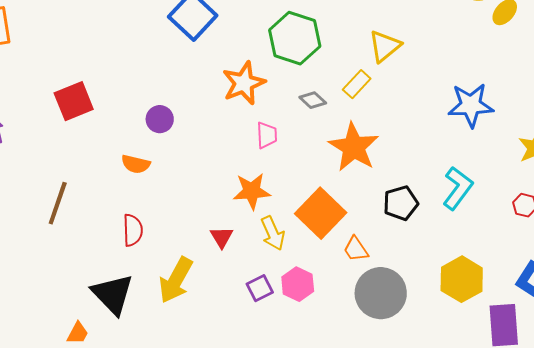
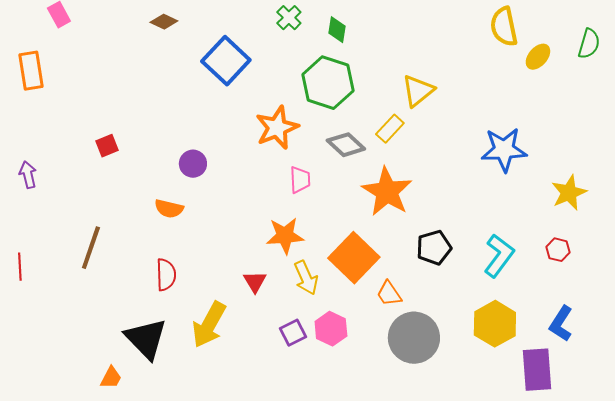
gray diamond: (313, 100) -> (346, 145), size x1.4
red square: (74, 101) -> (107, 146), size x0.6
cyan L-shape: (458, 188) -> (499, 256), moved

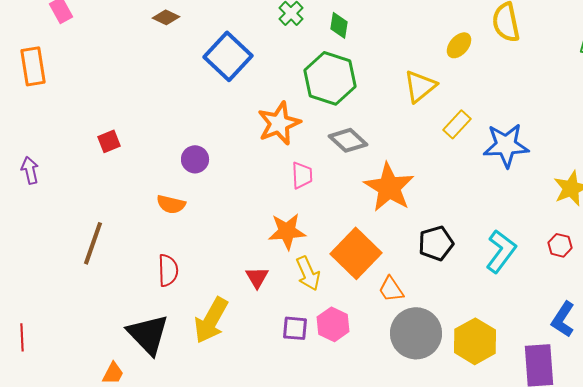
yellow ellipse: (538, 57) -> (459, 45), moved
yellow rectangle: (390, 129) -> (457, 124), moved
red line: (20, 267) -> (22, 337), moved
yellow hexagon: (495, 324) -> (475, 341), moved
purple square: (293, 333) -> (295, 328), turned 32

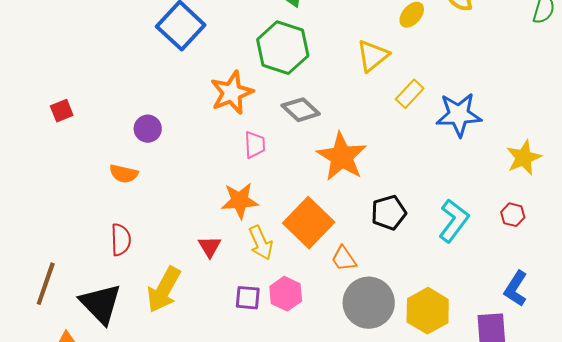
brown line: (93, 243) -> (46, 284), moved

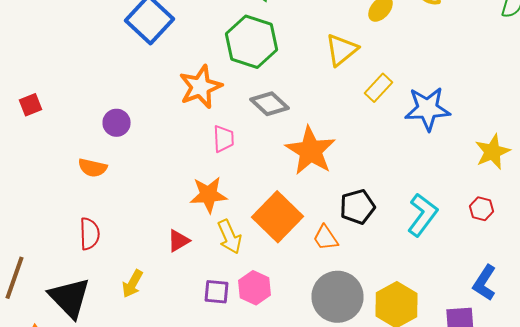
red triangle: (210, 247) -> (178, 241), turned 30
orange trapezoid: (344, 259) -> (326, 238), moved
yellow arrow: (164, 290) -> (132, 284), size x0.6

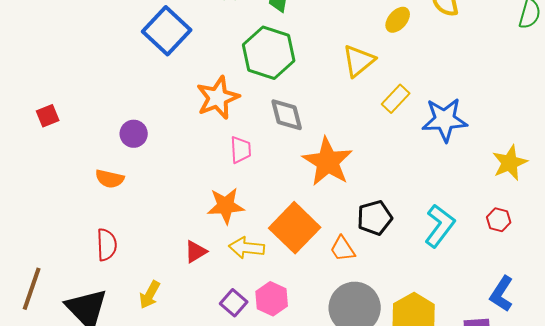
gray diamond: (270, 104) -> (287, 115), turned 33
yellow arrow: (230, 237) -> (247, 248), turned 120
purple square: (216, 292) -> (234, 303), turned 36

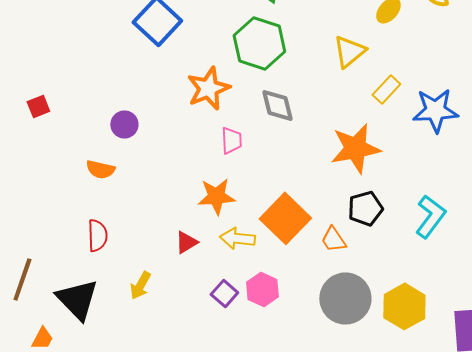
orange star: (328, 162) -> (355, 148), moved, turned 30

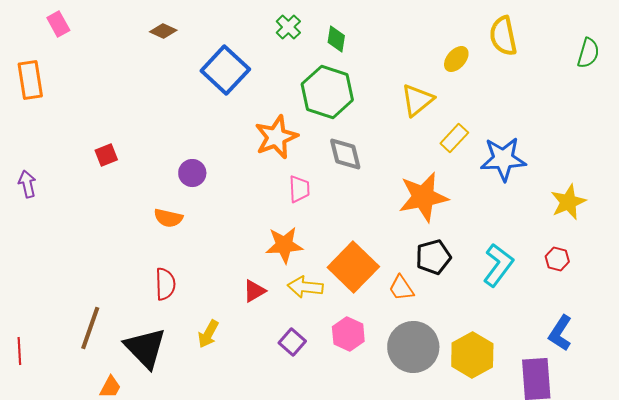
pink hexagon: (262, 289) -> (348, 334), moved

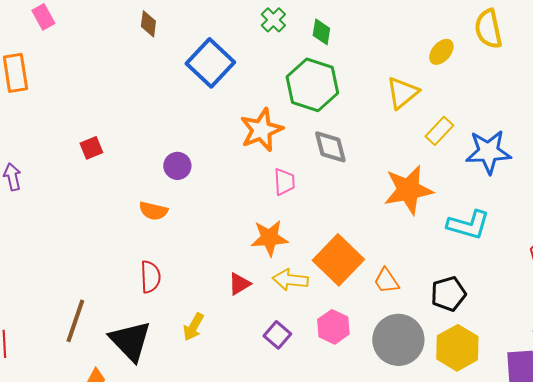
brown diamond: (163, 31) -> (148, 24), turned 72
black pentagon: (433, 257) -> (448, 294), moved
cyan L-shape: (498, 265) -> (468, 225), moved, turned 69

